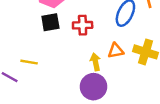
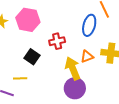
black square: (50, 22) -> (32, 57), moved, turned -35
yellow arrow: (95, 62) -> (73, 68), size x1.6

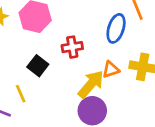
yellow arrow: (73, 68) -> (91, 84), turned 60
yellow line: (20, 78) -> (21, 94), turned 64

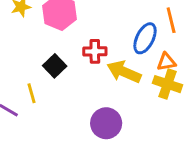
orange triangle: (111, 70) -> (166, 62), moved
yellow arrow: (91, 84) -> (124, 72), moved, turned -116

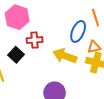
red cross: (95, 51) -> (35, 40), moved

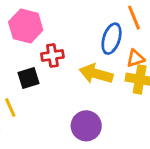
black square: (16, 55) -> (29, 78), turned 35

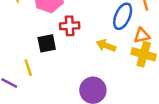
yellow arrow: (96, 74) -> (106, 46), size x0.7

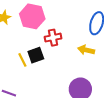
yellow line: (28, 68) -> (22, 60), moved

